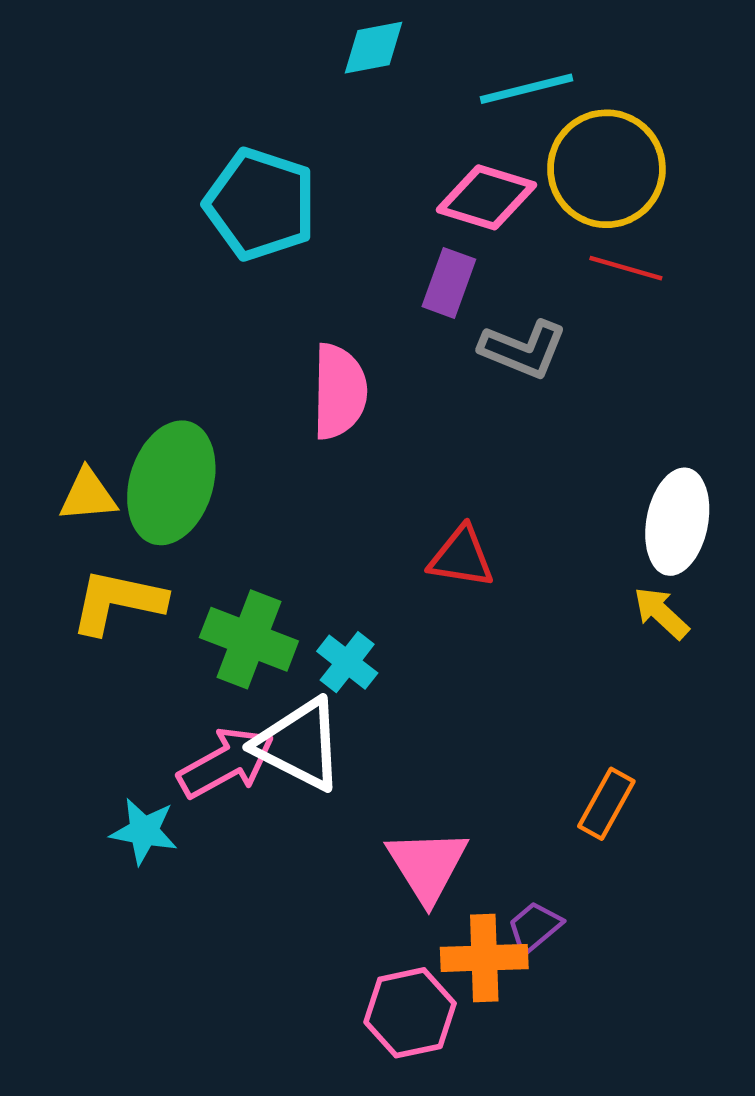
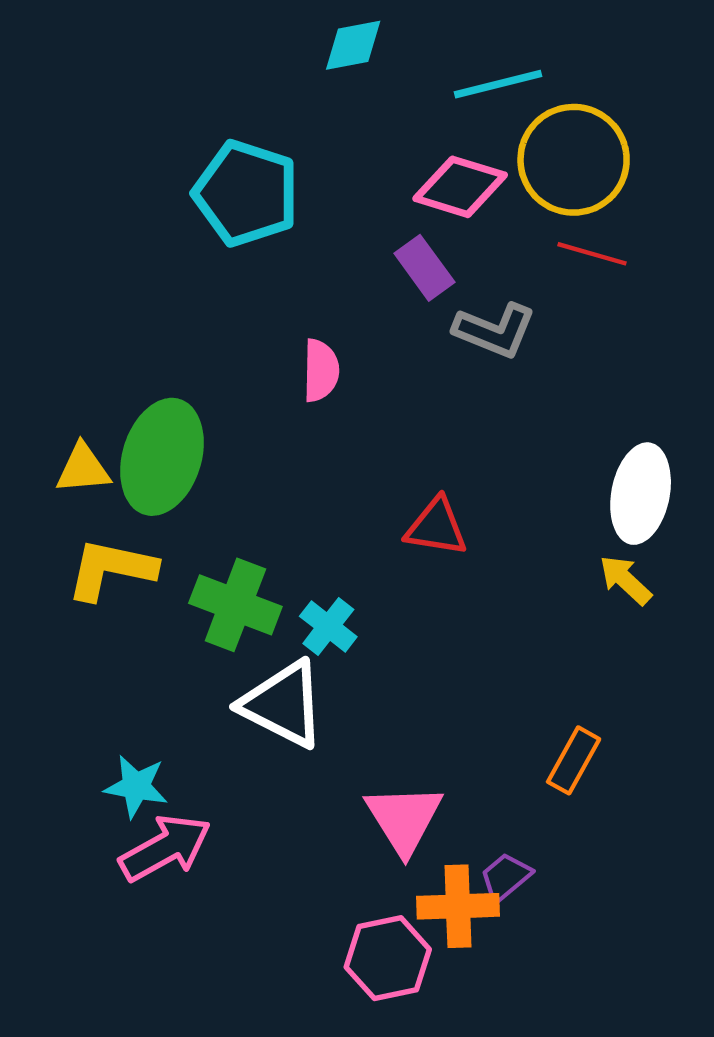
purple rectangle: (449, 283) -> (424, 268), turned -56
pink semicircle: (339, 391) -> (321, 370), size x0.7
pink arrow: (226, 763) -> (165, 848), moved

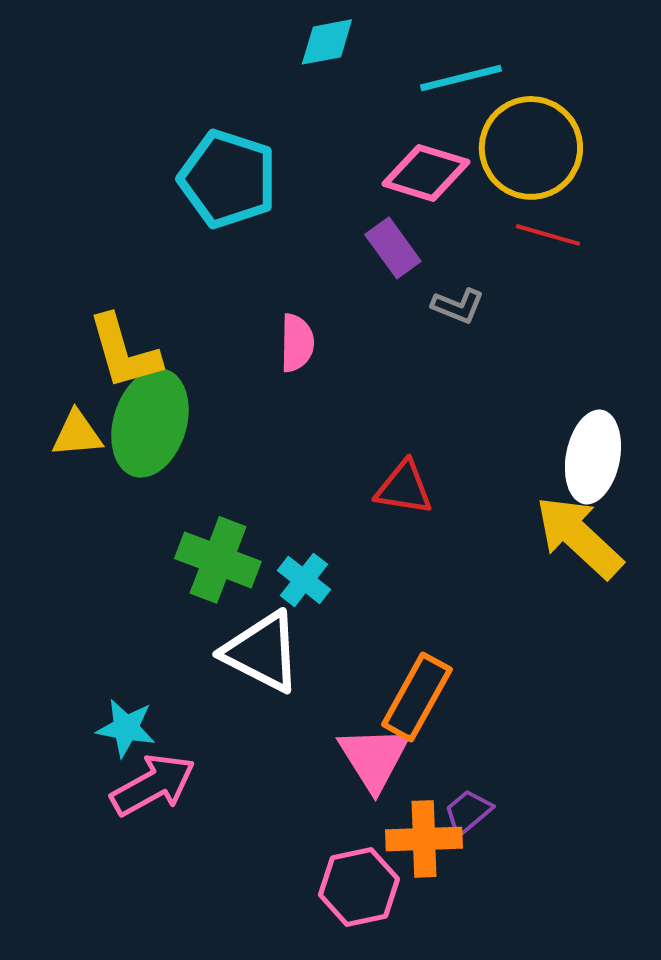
gray L-shape: (495, 330) -> (458, 306), size x0.7
yellow L-shape: (111, 569) -> (124, 352), moved, turned -118
yellow arrow: (625, 580) -> (579, 537), size x1.8
orange rectangle: (574, 760) -> (417, 697), moved, size x1.4

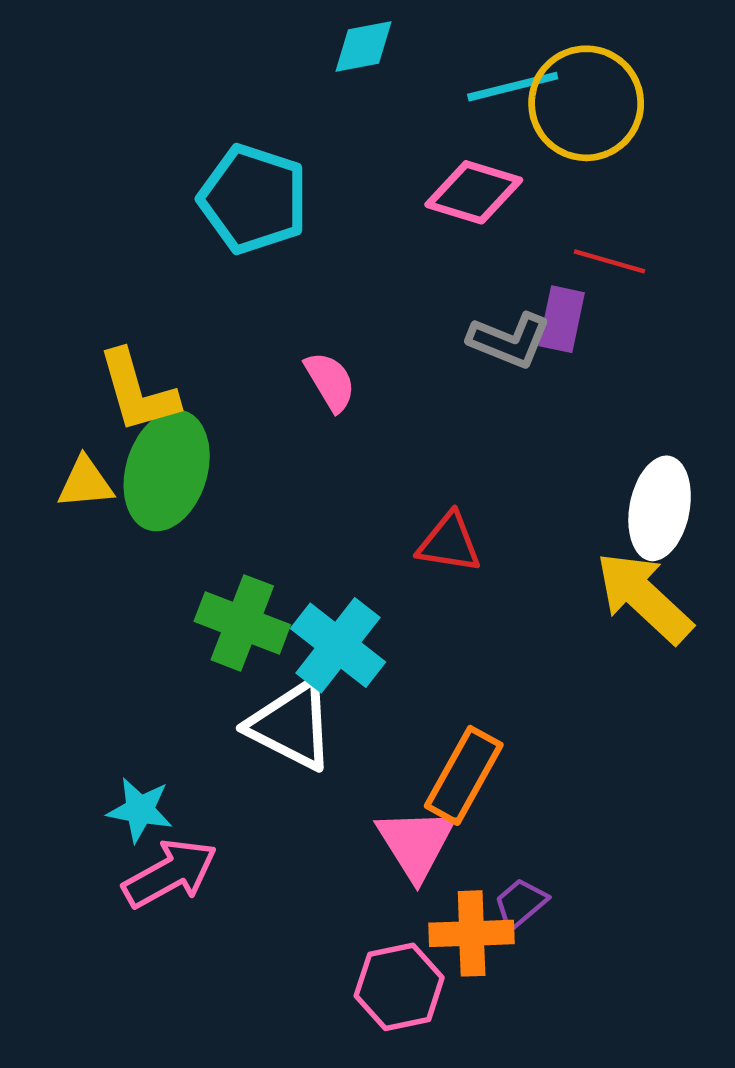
yellow circle: (531, 148) -> (586, 103), moved
purple rectangle: (393, 248) -> (562, 319), moved, turned 48
gray L-shape: (458, 306) -> (509, 340), size x1.4
pink semicircle: (297, 343) -> (330, 381), turned -32
cyan cross: (304, 580) -> (338, 645), size x1.6

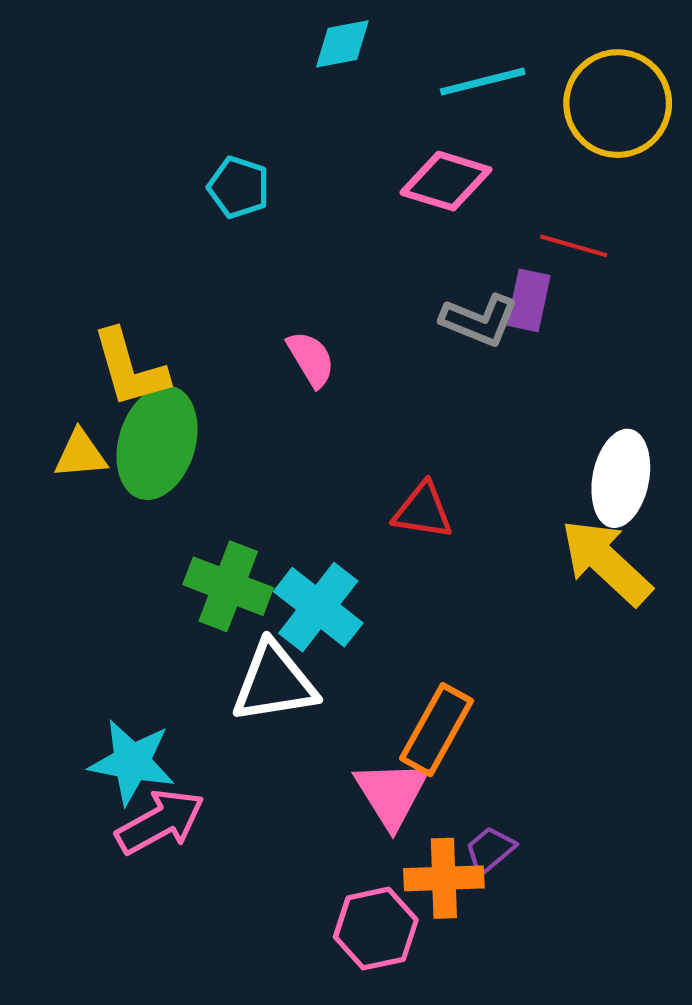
yellow circle: (586, 103) -> (618, 104), moved
cyan pentagon: (253, 199) -> (239, 187), size x0.6
white triangle: (291, 725) -> (274, 683), turned -36
cyan star: (140, 810) -> (132, 762), size x1.4

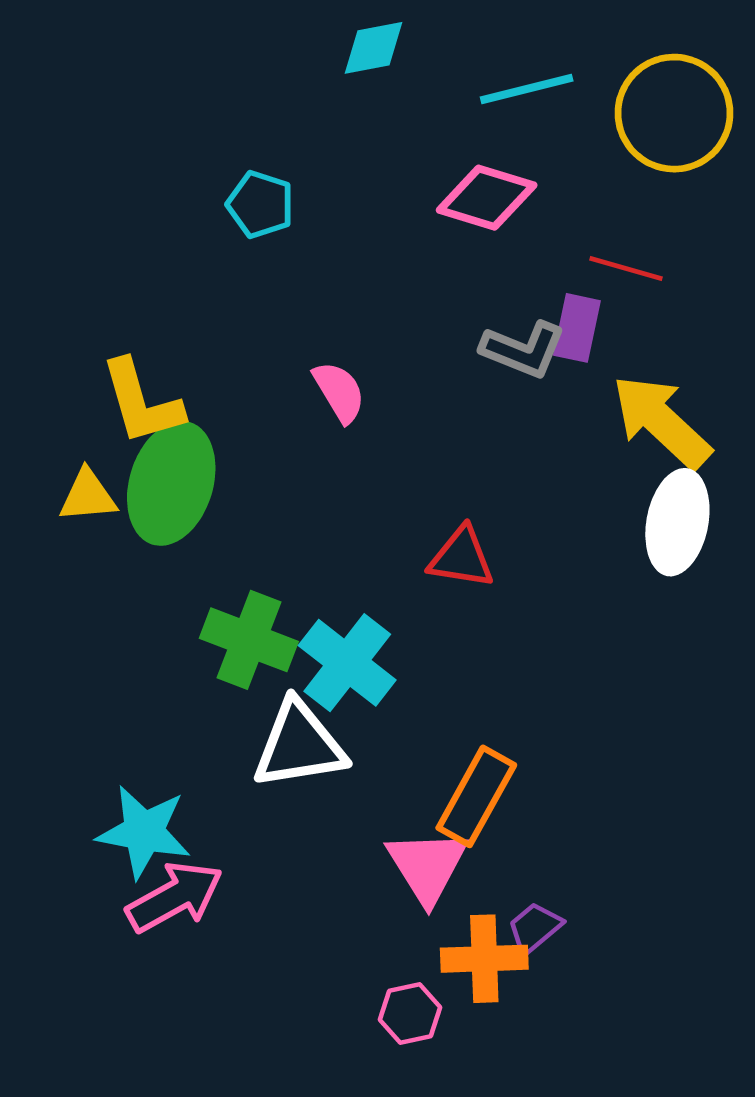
yellow arrow: (606, 562) -> (661, 422), moved
pink hexagon: (376, 929) -> (410, 1014), size x0.7

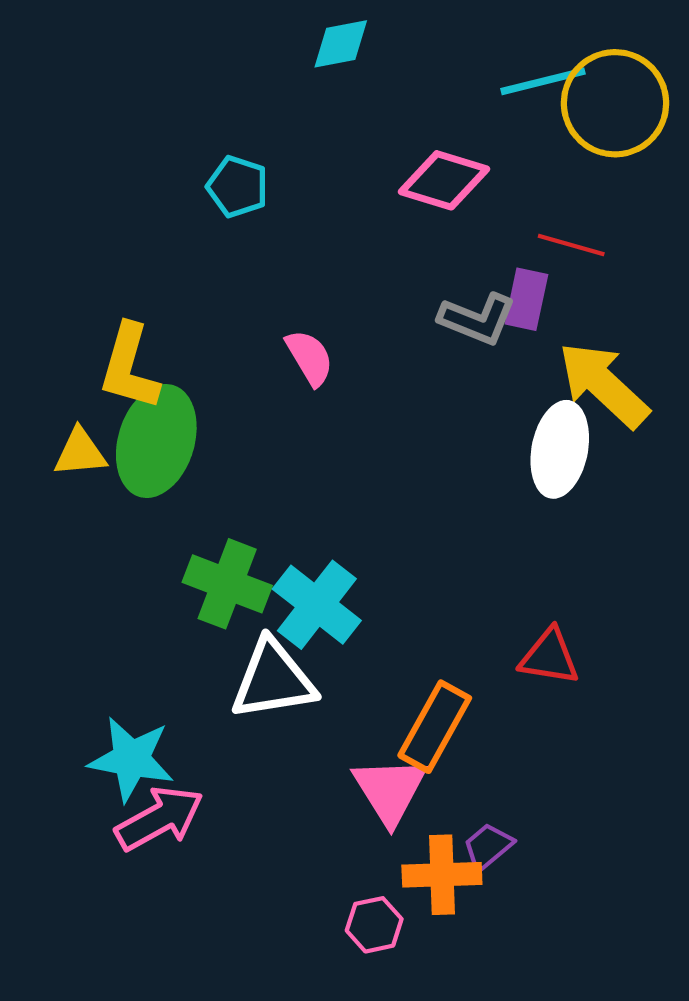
cyan line: (527, 89) -> (543, 81), moved
yellow L-shape: (141, 402) -> (129, 367), turned 32
white ellipse: (677, 522) -> (560, 449), moved
red triangle: (461, 558) -> (549, 657), moved

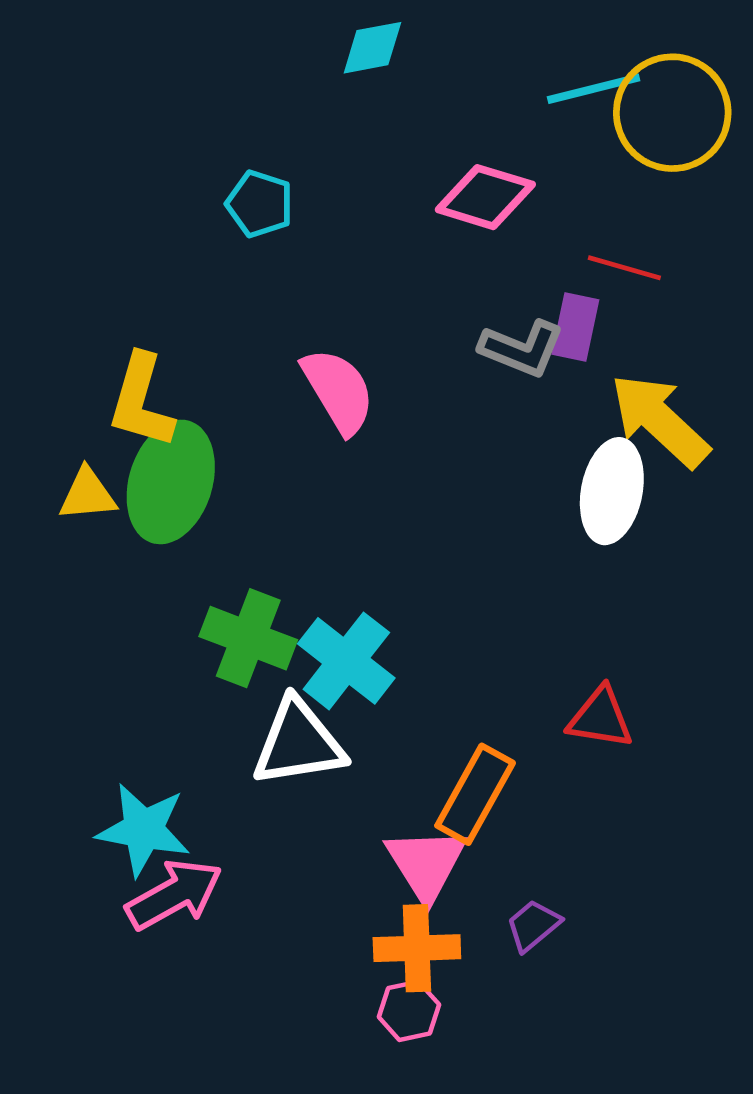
pink semicircle: (310, 358) -> (338, 391), size x1.4
orange cross: (442, 875) -> (417, 948), moved

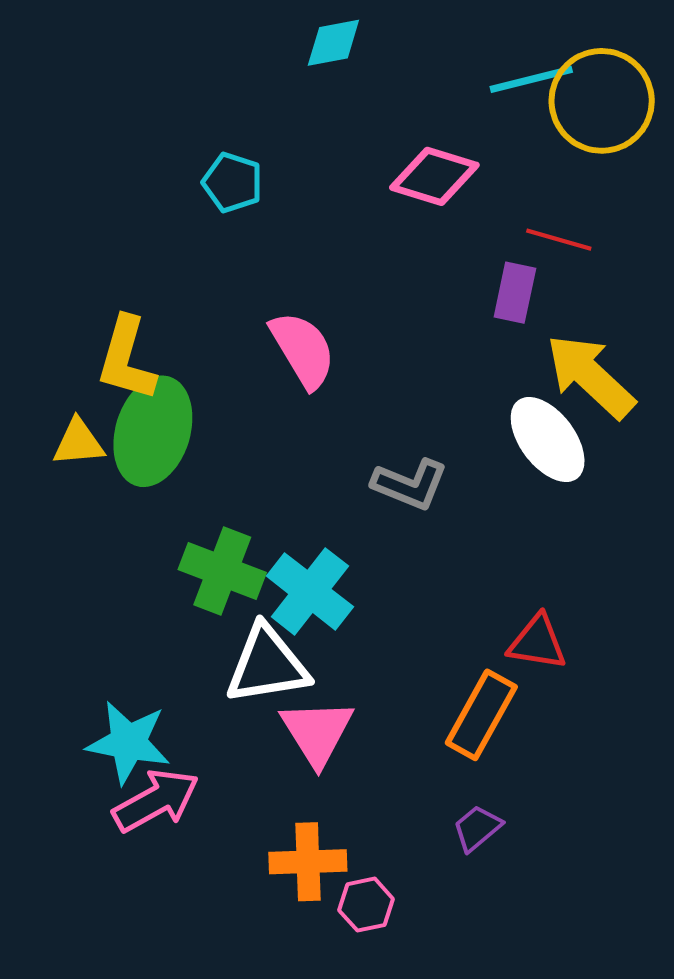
gray L-shape: (522, 349) -> (410, 484), moved
white ellipse: (612, 491) -> (548, 439), turned -48
orange rectangle: (475, 794) -> (481, 715), moved
pink triangle: (426, 864) -> (317, 732), moved
orange cross: (417, 948) -> (308, 862), moved

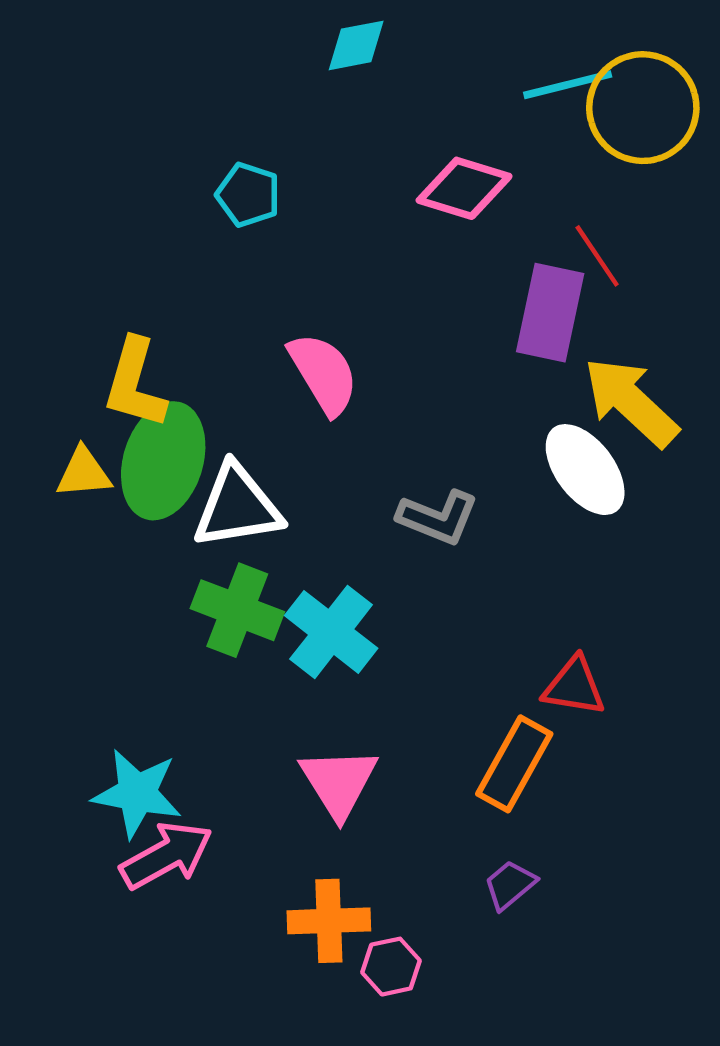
red line: (559, 240) -> (597, 256), turned 40
purple rectangle: (515, 293) -> (550, 313), size x1.5
white triangle: (267, 665) -> (237, 507), moved

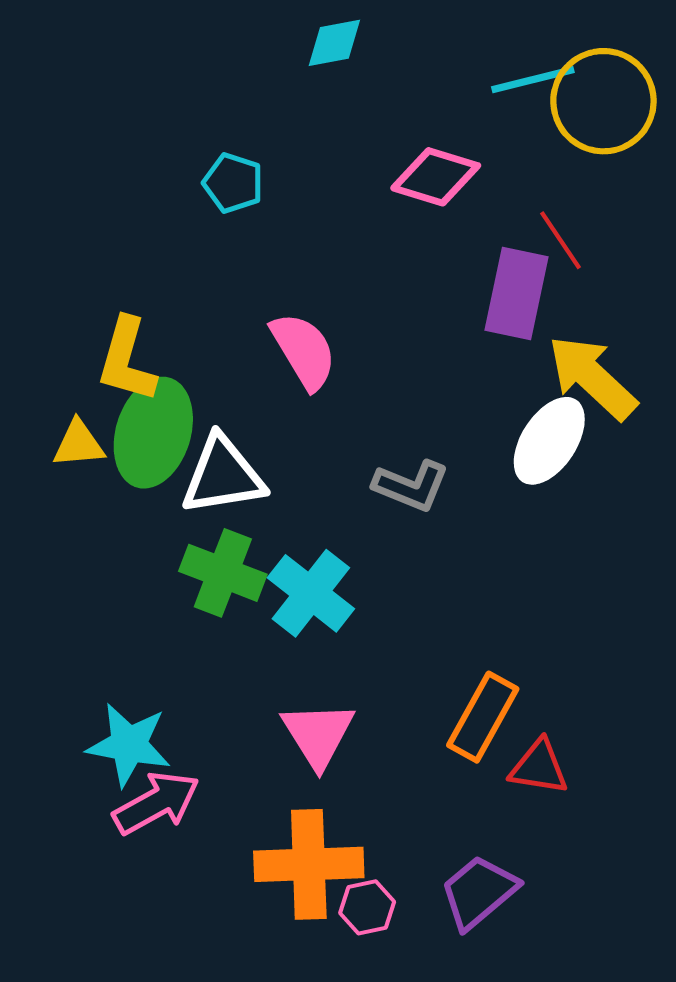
white ellipse: (585, 470) -> (549, 441), turned 70
red triangle: (574, 686) -> (539, 767), moved
purple trapezoid: (510, 885) -> (479, 892), moved, size x1.6
orange cross: (329, 921) -> (309, 864), size x1.4

